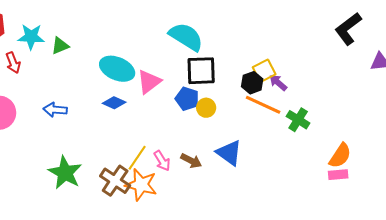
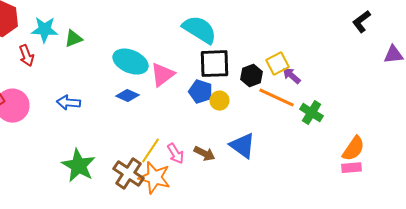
black L-shape: (348, 29) -> (362, 22), size x0.7
black hexagon: (252, 83) -> (252, 76), moved

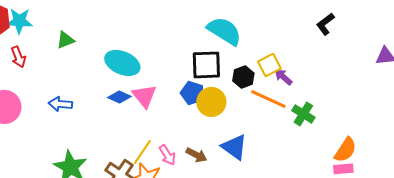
black L-shape: (362, 22) -> (325, 24), moved
cyan star: (44, 30) -> (19, 21), moved
cyan semicircle: (200, 30) -> (224, 31), moved
pink triangle: (162, 75) -> (144, 96), moved, turned -32
yellow circle: (220, 101) -> (211, 102), size x1.5

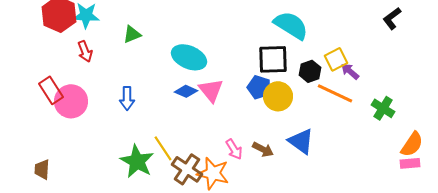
blue arrow: (60, 104) -> (127, 98), turned -95
green cross: (303, 114) -> (383, 108), moved
yellow line: (142, 152) -> (163, 148), moved, turned -68

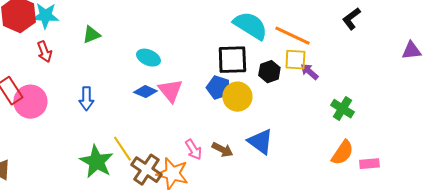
cyan ellipse: (189, 57) -> (148, 58), size x0.7
yellow square: (336, 59) -> (295, 60), turned 30
orange line: (335, 93) -> (292, 36), moved
orange semicircle: (412, 144) -> (342, 153), moved

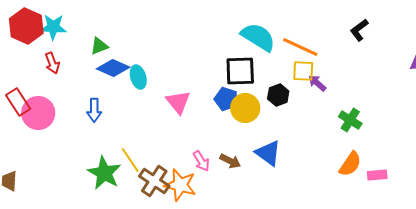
cyan ellipse: (148, 58) -> (138, 77), moved, turned 50
black hexagon: (269, 72) -> (278, 95), moved
blue diamond: (145, 92) -> (113, 68), moved, size x1.4

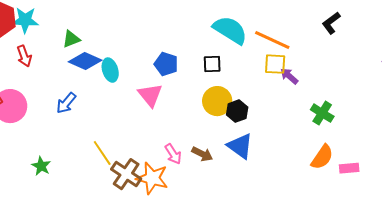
black square: (240, 71) -> (212, 64), size x0.6
black hexagon: (278, 95) -> (237, 111), moved
blue pentagon: (226, 99) -> (166, 64), moved
blue arrow: (94, 110) -> (66, 103), turned 40
green star: (104, 173) -> (41, 166), moved, size x0.6

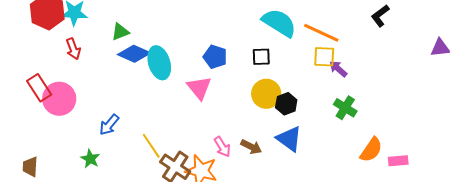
cyan ellipse: (110, 70) -> (159, 63), size x1.4
blue arrow: (66, 103) -> (109, 125), moved
green cross: (322, 113) -> (345, 108), moved

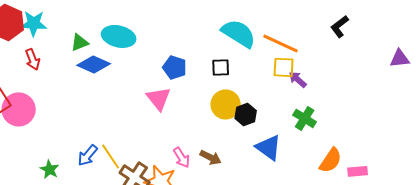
cyan ellipse: (159, 63) -> (119, 36), moved, turned -60
blue arrow: (109, 125) -> (88, 155), moved
blue triangle: (289, 139) -> (269, 147), moved

